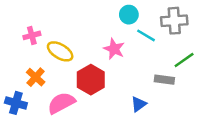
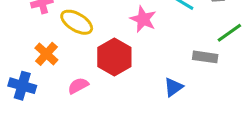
pink semicircle: (61, 103) -> (78, 86), size x0.6

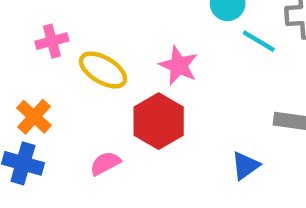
pink star: (143, 19) -> (179, 66), moved
orange cross: (46, 54) -> (34, 117), moved

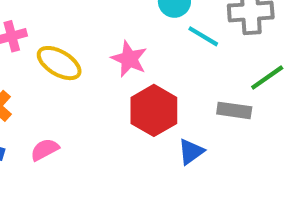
red hexagon: (159, 121) -> (154, 110), moved
pink semicircle: (105, 163) -> (45, 150), moved

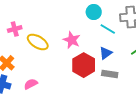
gray rectangle: (234, 110) -> (110, 74), moved
blue triangle: (191, 152) -> (106, 53), moved

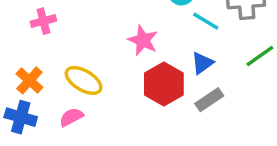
yellow ellipse: (38, 42) -> (84, 80), moved
gray rectangle: (110, 74) -> (209, 100), turned -42

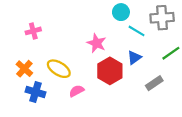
gray rectangle: (209, 100) -> (154, 83), moved
blue cross: (21, 117) -> (36, 92), moved
pink semicircle: (71, 117) -> (77, 91), moved

